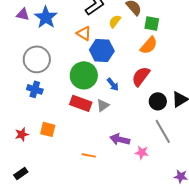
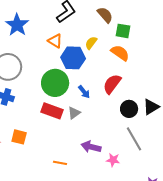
yellow semicircle: (115, 21) -> (91, 43), moved
orange semicircle: (149, 45) -> (120, 53), turned -96

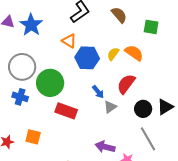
green square: (123, 31) -> (151, 27), moved
yellow semicircle: (91, 43) -> (113, 54), moved
green circle: (55, 83) -> (50, 83), moved
gray triangle: (74, 113) -> (110, 107), moved

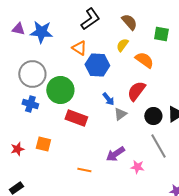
blue star: (31, 25) -> (41, 32), turned -30
yellow semicircle: (113, 54) -> (122, 45), moved
purple arrow: (105, 147) -> (115, 154), turned -48

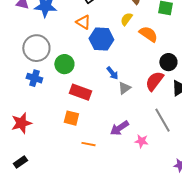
green circle: (60, 90) -> (64, 64), size x0.7
red semicircle: (136, 91) -> (154, 81), moved
black circle: (153, 116) -> (168, 62), moved
orange square: (43, 144) -> (71, 118), moved
red star: (17, 149) -> (21, 123), size x1.5

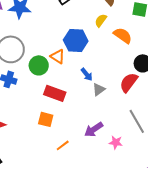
orange triangle: (83, 22) -> (58, 56), moved
orange line: (88, 144) -> (63, 145), turned -48

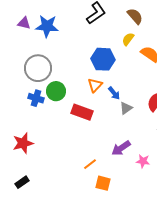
orange triangle: (58, 56) -> (95, 85), moved, turned 42
green circle: (39, 65) -> (56, 91), moved
orange square: (46, 119) -> (103, 183), moved

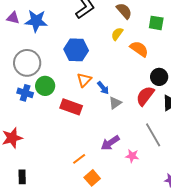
blue hexagon: (103, 59) -> (76, 50), moved
black rectangle: (22, 182) -> (22, 177), moved, turned -56
orange square: (103, 183) -> (92, 178), turned 35

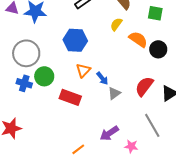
black circle: (159, 77) -> (158, 49), moved

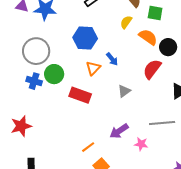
green square: (155, 13) -> (155, 13), moved
blue arrow: (102, 78) -> (112, 59), moved
red semicircle: (144, 86) -> (152, 69), moved
gray line: (152, 125) -> (162, 123), turned -65

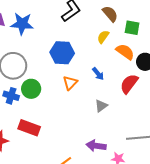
blue arrow: (112, 59) -> (98, 74), moved
red rectangle: (80, 95) -> (29, 128), moved
purple arrow: (119, 131) -> (96, 146), turned 42

